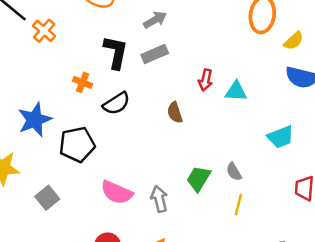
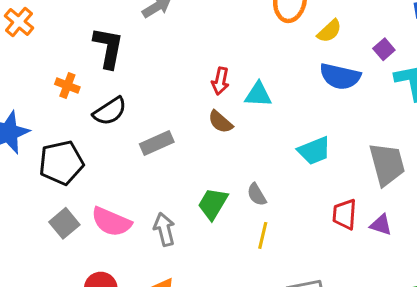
gray rectangle: (155, 54) -> (157, 143), moved
brown semicircle: (175, 113) -> (220, 122), moved, turned -30
gray square: (47, 198) -> (64, 223), moved

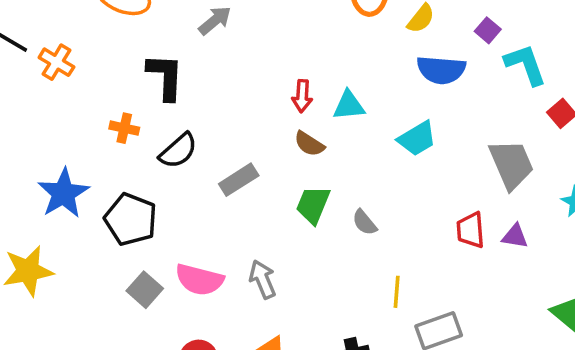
cyan trapezoid: (314, 151) -> (417, 139), moved
black pentagon: (61, 163) -> (131, 219), turned -30
green trapezoid: (213, 204) -> (313, 205), moved
yellow line: (263, 235) -> (397, 292), moved

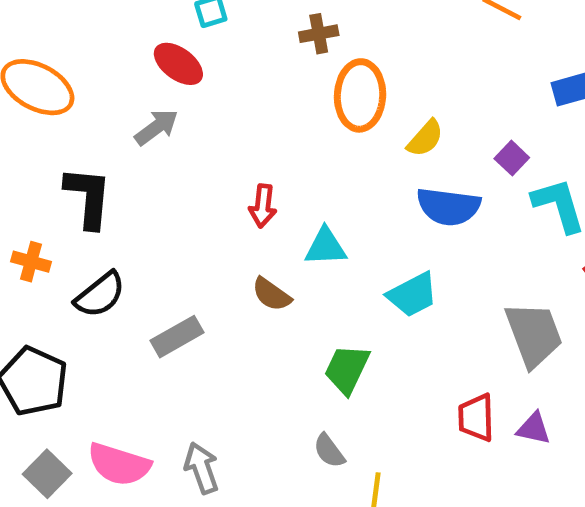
red arrow: (302, 96) -> (263, 206), moved
green trapezoid: (313, 205) -> (347, 369), moved
gray semicircle: (364, 222) -> (329, 451), moved

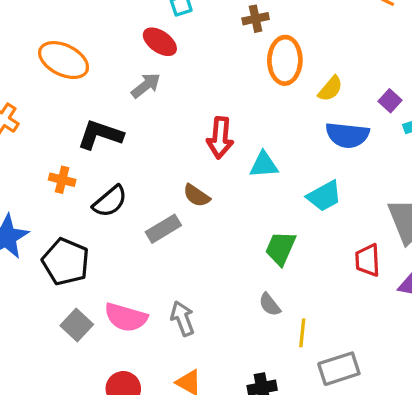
black L-shape: (88, 197) -> (100, 135), turned -75
red arrow: (263, 206) -> (220, 138), size x1.4
brown semicircle: (271, 294) -> (197, 196), moved
red trapezoid: (476, 418) -> (368, 260), moved

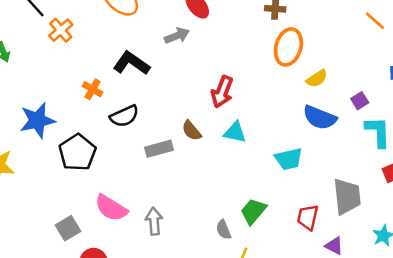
cyan triangle: (264, 165) -> (235, 132), moved
green trapezoid: (281, 248) -> (253, 211), moved
gray square: (77, 325) -> (68, 228), moved

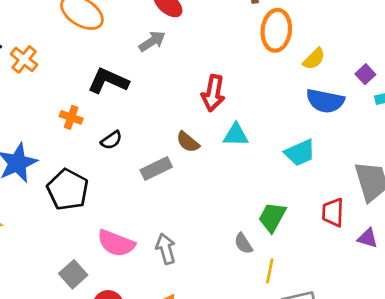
black semicircle: (124, 116) -> (111, 140), size x0.7

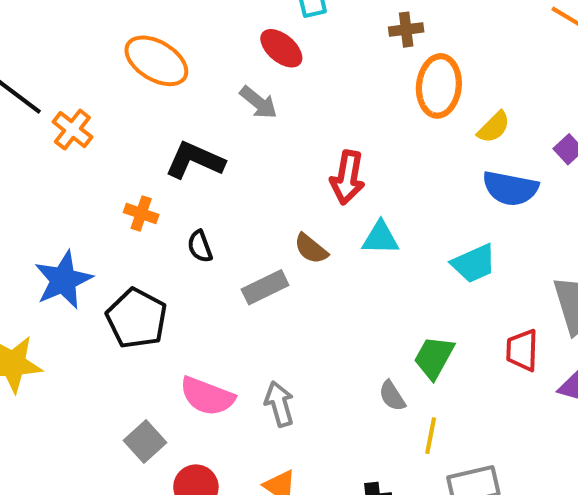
gray arrow: (152, 41) -> (259, 103), turned 72
black semicircle: (111, 140) -> (200, 246), turned 105

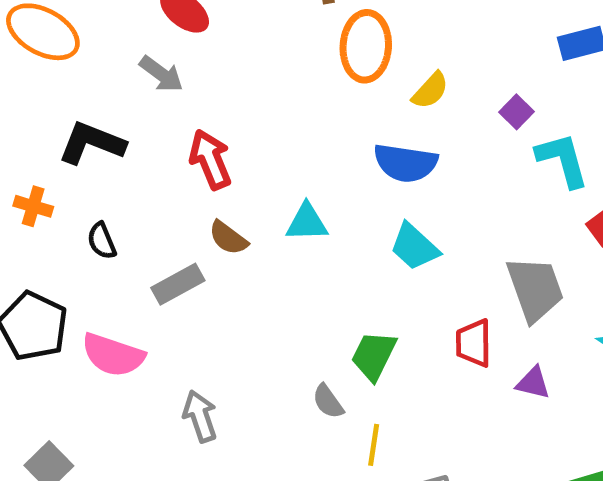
red arrow: (348, 178) -> (210, 159), moved, turned 150
blue semicircle: (510, 188) -> (405, 163), moved
cyan trapezoid: (474, 264) -> (414, 247), turned 69
pink semicircle: (207, 396) -> (113, 355), moved

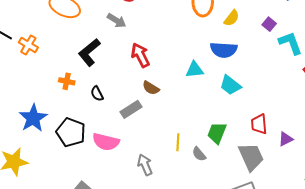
black L-shape: (92, 143) -> (89, 52), turned -56
cyan triangle: (307, 222) -> (194, 70), moved
gray trapezoid: (535, 289) -> (251, 157), moved
purple triangle: (533, 383) -> (286, 139), turned -35
yellow line: (374, 445) -> (178, 142), moved

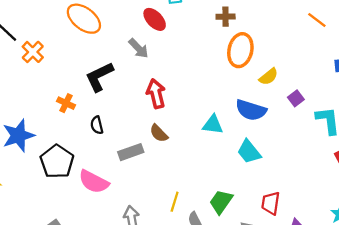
purple square: (269, 24) -> (296, 98), moved

